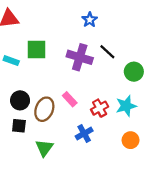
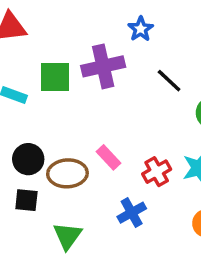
purple cross: (80, 57) -> (103, 66), moved, turned -30
brown ellipse: (44, 109) -> (67, 173), turned 65

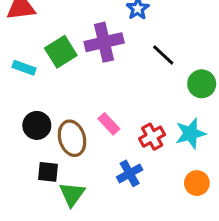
green square: (55, 77) -> (61, 52), turned -32
brown ellipse: (67, 173) -> (72, 138), turned 76
black square: (26, 200) -> (48, 172), moved

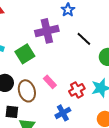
green square: (61, 52) -> (25, 54), moved

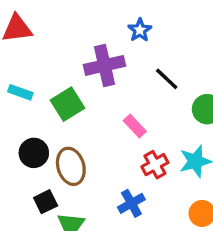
pink rectangle: (50, 82) -> (135, 126), moved
black square: (12, 112) -> (46, 202), turned -32

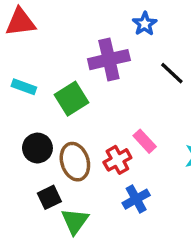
pink rectangle: (135, 126) -> (145, 141), moved
red cross: (155, 165) -> (117, 160), moved

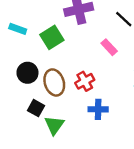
pink rectangle: (145, 141) -> (109, 47), moved
black square: (49, 197) -> (36, 108), turned -35
blue cross: (136, 199) -> (98, 109), turned 30

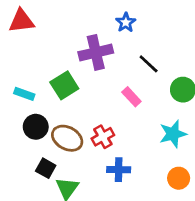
cyan rectangle: (18, 29) -> (24, 94), moved
brown ellipse: (54, 83) -> (67, 138), turned -45

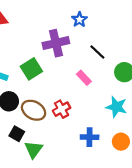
cyan star: (173, 134) -> (116, 107), turned 30
blue cross: (119, 170) -> (90, 137), moved

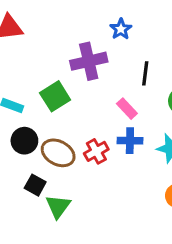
black line: (97, 52) -> (145, 73), turned 54
blue cross: (90, 137) -> (130, 141), moved

